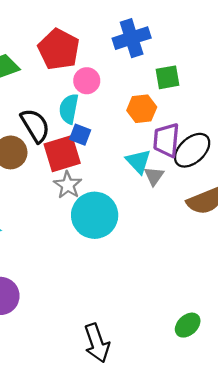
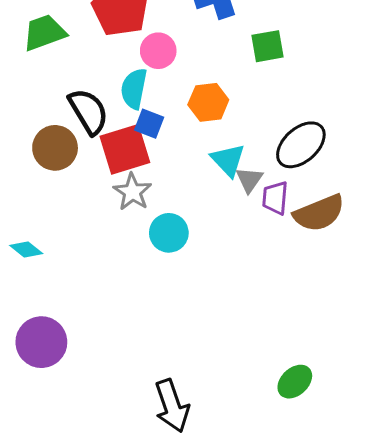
orange hexagon: (142, 109) -> (208, 102), moved
purple trapezoid: (166, 140) -> (275, 198), moved, size x0.7
cyan circle: (95, 215) -> (169, 233), size x0.6

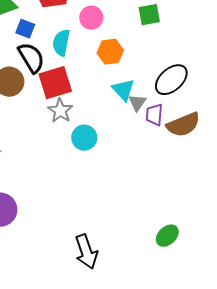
pink circle: (158, 51) -> (91, 18), moved
blue square: (149, 124) -> (25, 29), moved

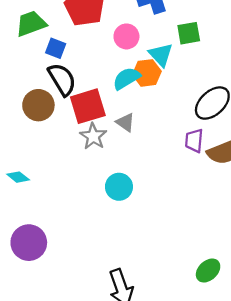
cyan semicircle: (61, 43) -> (126, 78), moved, turned 48
cyan triangle: (123, 90) -> (161, 55), moved
gray triangle: (137, 103) -> (125, 122), moved, turned -30
cyan circle: (84, 138) -> (119, 187), moved

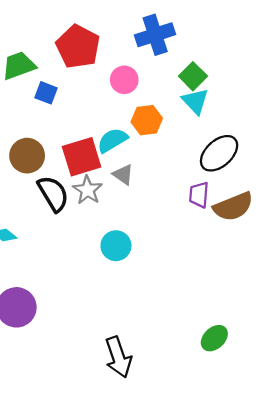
green square: (189, 33) -> (193, 76), turned -35
cyan triangle: (161, 55) -> (195, 101), moved
cyan semicircle: (126, 78) -> (112, 140), moved
black semicircle: (62, 79) -> (53, 194), moved

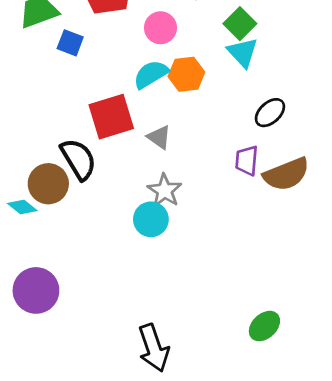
cyan semicircle: (112, 140) -> (151, 74), moved
black ellipse: (219, 153) -> (270, 113), size x0.7
brown circle: (27, 156) -> (48, 184), moved
gray star: (88, 190) -> (165, 191), moved

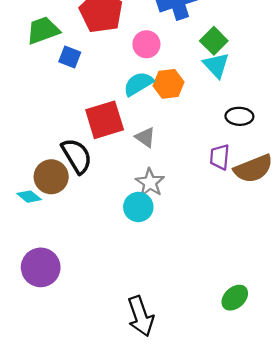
black ellipse: (270, 113) -> (239, 116), turned 44

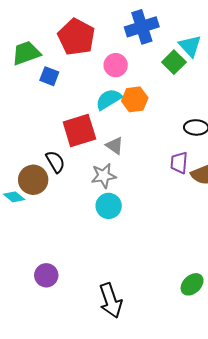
cyan triangle: (216, 65) -> (190, 46), moved
black semicircle: (77, 156) -> (55, 162), size x0.7
gray star: (150, 183) -> (104, 176), moved, turned 30
purple circle: (41, 267) -> (46, 275), moved, size x0.7

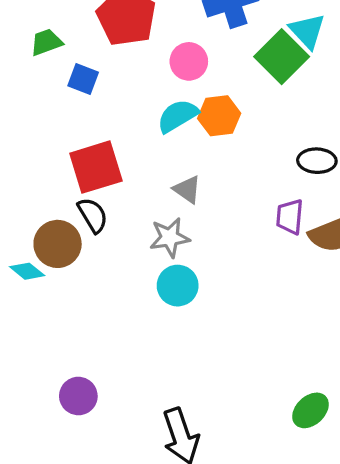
green trapezoid: (26, 53) -> (46, 42), size x0.7
green square: (174, 62) -> (282, 57), size x1.4
red square: (79, 130) -> (96, 167), moved

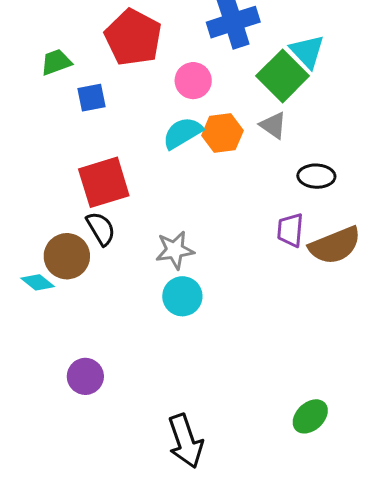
blue square: (83, 79) -> (92, 98), turned -32
gray triangle: (187, 189) -> (273, 125), moved
purple circle: (78, 396) -> (85, 376), moved

